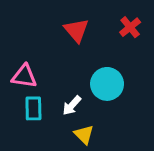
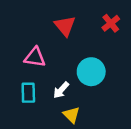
pink triangle: (24, 76) -> (35, 57), moved

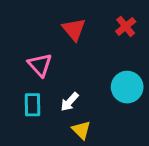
pink triangle: (35, 57) -> (40, 65), turned 40
cyan circle: (91, 72) -> (127, 87), moved

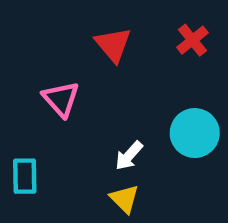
white arrow: (69, 102) -> (129, 156), moved
cyan rectangle: (33, 105) -> (25, 176), moved

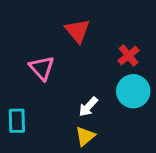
red cross: (192, 40) -> (129, 56), moved
yellow triangle: (124, 199) -> (85, 136), turned 35

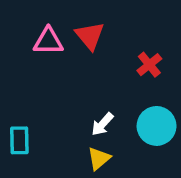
pink triangle: (42, 68) -> (48, 41), moved, turned -48
cyan circle: (133, 91) -> (157, 126), moved

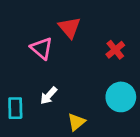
pink triangle: (48, 41) -> (42, 48), moved, turned 40
white arrow: (102, 124) -> (49, 96), moved

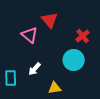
cyan circle: (121, 97) -> (74, 60), moved
yellow triangle: (76, 122) -> (55, 88), turned 32

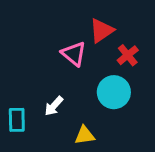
red triangle: (50, 20) -> (102, 31), moved, turned 36
pink triangle: (30, 35) -> (74, 54), moved

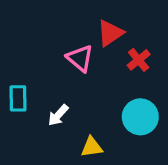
cyan circle: (114, 92) -> (140, 117), moved
cyan rectangle: (17, 120) -> (18, 98), moved

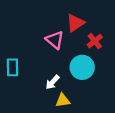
white arrow: (58, 115) -> (52, 82), moved
cyan circle: (140, 117) -> (82, 67), moved

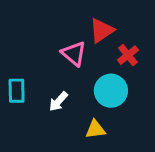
white arrow: (52, 82) -> (58, 102), moved
yellow triangle: (63, 100) -> (95, 129), moved

